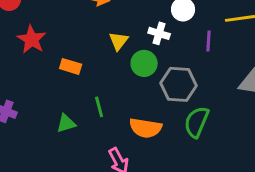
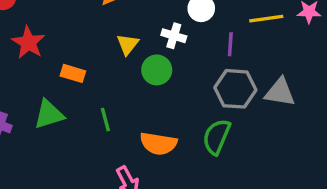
gray hexagon: (179, 84) -> (235, 89), moved
green triangle: (66, 123) -> (49, 114), moved, size x1.4

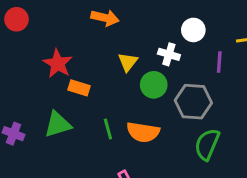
red star: (28, 43) -> (58, 63), moved
gray hexagon: (235, 89) -> (193, 102), moved
orange semicircle: (158, 144) -> (143, 132), moved

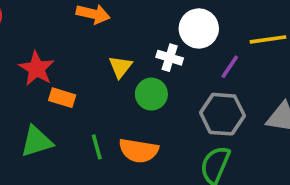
white circle: (193, 30) -> (199, 28), size x1.4
purple line: (219, 62) -> (230, 67), turned 30
gray hexagon: (193, 102) -> (222, 114), moved

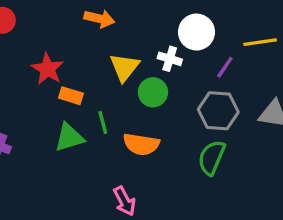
yellow triangle: (120, 67) -> (124, 67), size x1.4
green triangle: (37, 141) -> (69, 138), moved
green line: (97, 147) -> (103, 122), moved

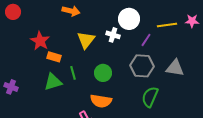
green circle: (153, 92) -> (103, 73), moved
orange semicircle: (141, 144) -> (101, 101), moved
green semicircle: (212, 158) -> (150, 97), moved

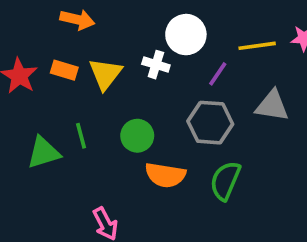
orange rectangle: (54, 57) -> (64, 70), moved
gray triangle: (175, 68) -> (272, 106), moved
orange semicircle: (101, 101) -> (165, 175), moved

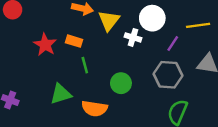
yellow triangle: (105, 74) -> (109, 21), moved
green line: (81, 136) -> (85, 65), moved
orange semicircle: (165, 175) -> (94, 108), moved

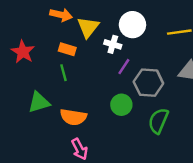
orange rectangle: (74, 41) -> (67, 49), moved
purple line: (173, 43) -> (124, 67), moved
green circle: (121, 83) -> (121, 105), moved

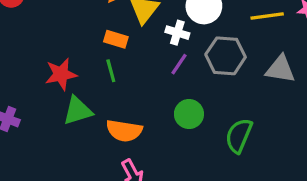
red star: (23, 52) -> (61, 74), moved, turned 30
purple line: (124, 67) -> (179, 64), moved
gray hexagon: (148, 83) -> (226, 56), moved

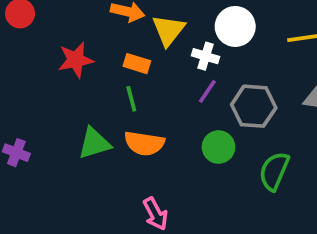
gray hexagon: (226, 56) -> (254, 106), moved
red star: (61, 74) -> (76, 60), moved
orange semicircle: (124, 131) -> (144, 143), moved

